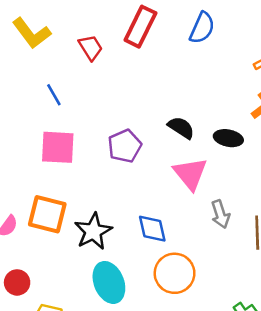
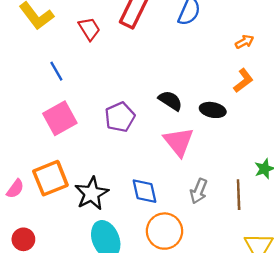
pink square: (58, 147) -> (60, 118), turned -32
orange square: (47, 214) -> (50, 178), turned -36
gray arrow: (220, 214) -> (199, 191), moved, turned 40

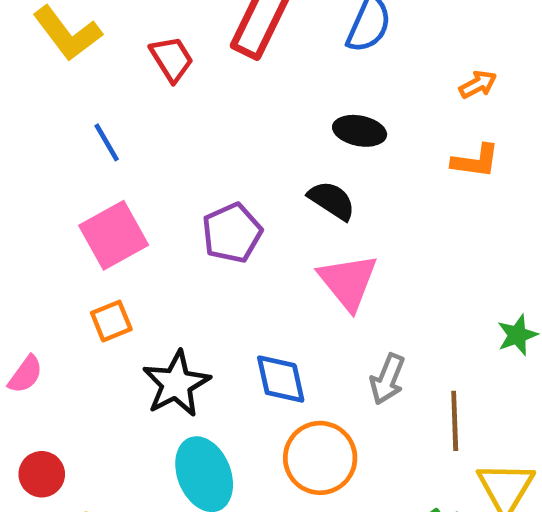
orange L-shape: (243, 81) -> (476, 161), turned 45
black ellipse: (213, 110) -> (360, 131), moved
orange square: (50, 178) -> (111, 321), moved, size x0.6
brown line: (239, 195) -> (455, 421), moved

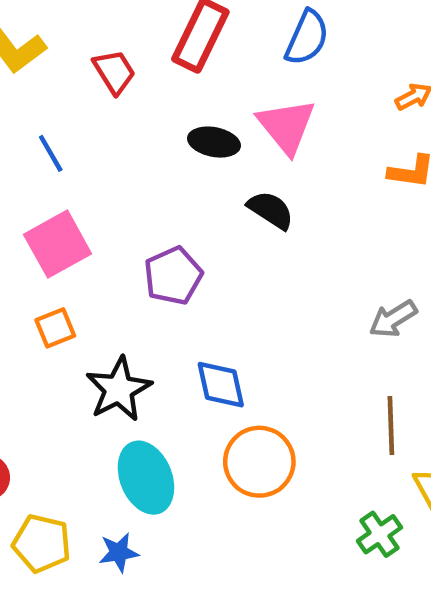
black ellipse: (360, 131) -> (214, 142), moved
purple pentagon: (232, 233) -> (173, 276), moved
pink triangle: (348, 282) -> (287, 126), moved
gray arrow: (387, 379) -> (393, 319), moved, turned 36

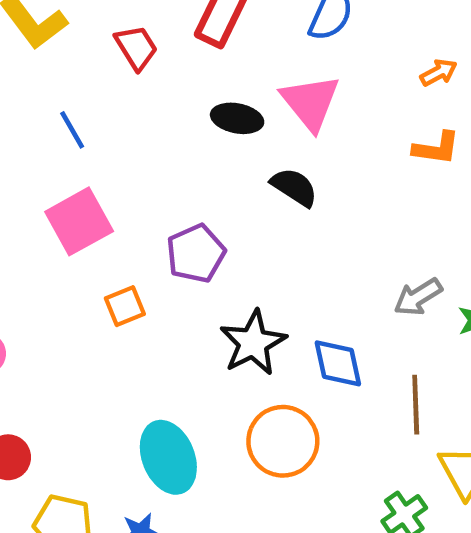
orange square: (55, 328) -> (125, 306), moved
blue diamond: (221, 385) -> (338, 363), moved
black star: (119, 389) -> (253, 343), moved

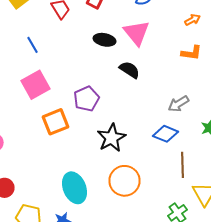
gray arrow: (418, 297) -> (178, 104), moved
orange square: (125, 306) -> (56, 122), size x1.5
blue diamond: (338, 363) -> (166, 134), moved, turned -55

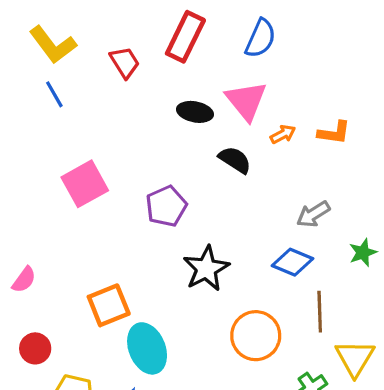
orange arrow: (192, 20) -> (283, 134), moved
blue line: (32, 45) -> (54, 94), moved
orange square: (56, 122) -> (109, 305), moved
orange circle: (124, 181) -> (256, 336), moved

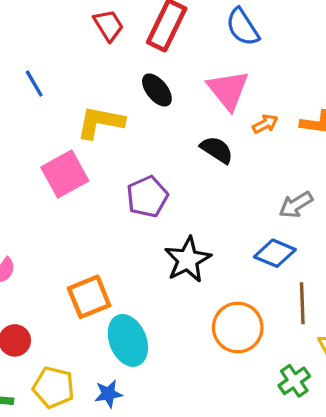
blue semicircle: (261, 38) -> (243, 27), turned 123
yellow L-shape: (53, 45) -> (100, 122), moved, turned 138
red trapezoid: (125, 62) -> (108, 25), moved
black ellipse: (195, 112) -> (157, 90), moved, turned 40

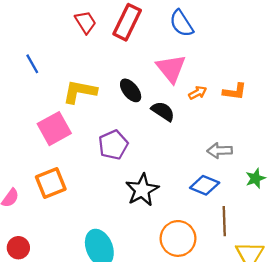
black ellipse: (157, 90) -> (131, 90), moved
gray arrow: (296, 205) -> (220, 151), turned 30
orange square: (89, 297) -> (51, 183), moved

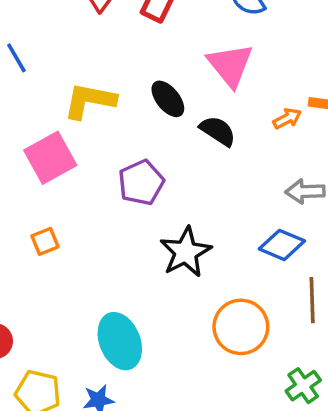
orange arrow: (198, 93) -> (287, 118), moved
orange square: (51, 183) -> (45, 241), size x0.6

